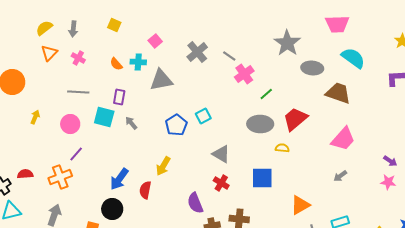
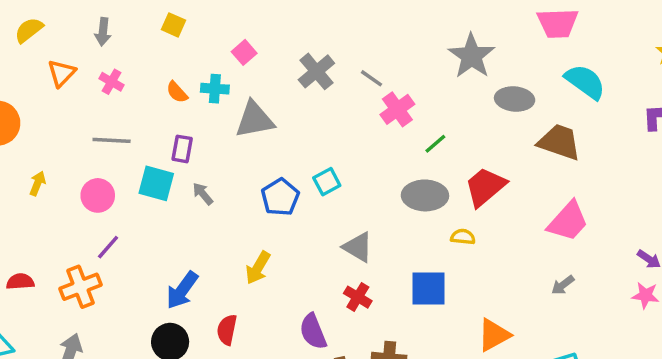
yellow semicircle: (44, 28) -> (29, 30), moved
red semicircle: (145, 190) -> (227, 330), moved

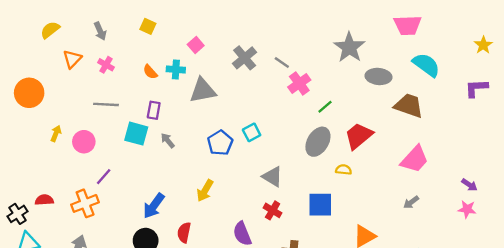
gray arrow: (103, 32) -> (100, 31), turned -30
pink circle: (98, 195) -> (84, 142), moved
gray ellipse: (425, 195) -> (318, 142), turned -60

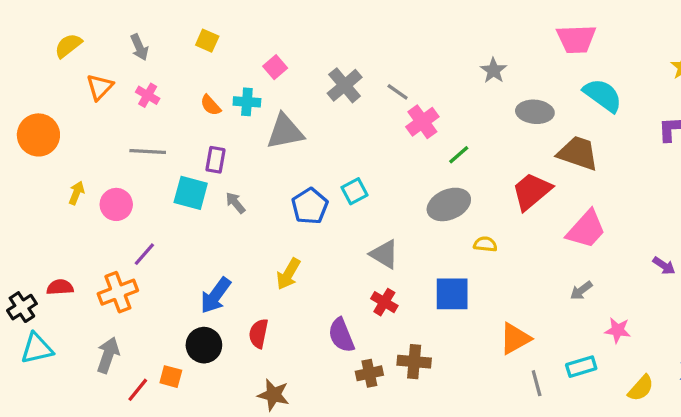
gray star: (349, 47) -> (494, 70), size x0.6
red trapezoid: (359, 136) -> (532, 191), moved
gray ellipse: (318, 142) -> (449, 204), turned 36
pink star: (467, 209) -> (618, 330), moved

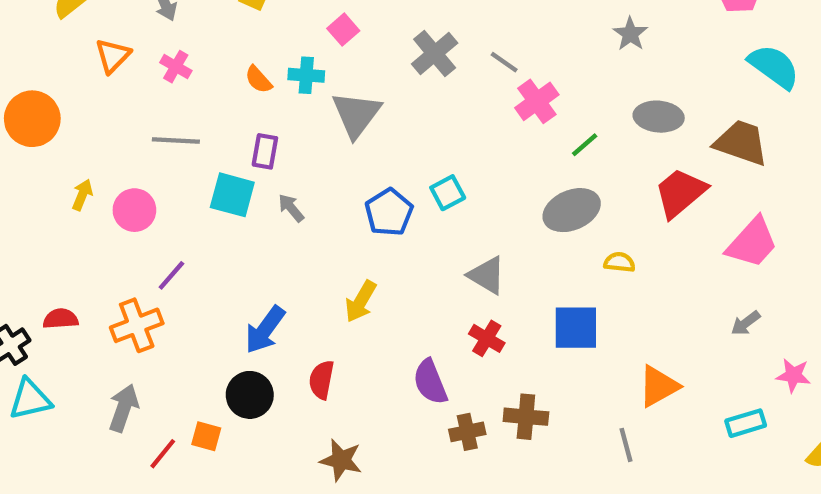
gray ellipse: (535, 112) -> (659, 117), moved
gray triangle: (285, 132) -> (356, 114), turned -42
gray line: (537, 383) -> (626, 445), moved

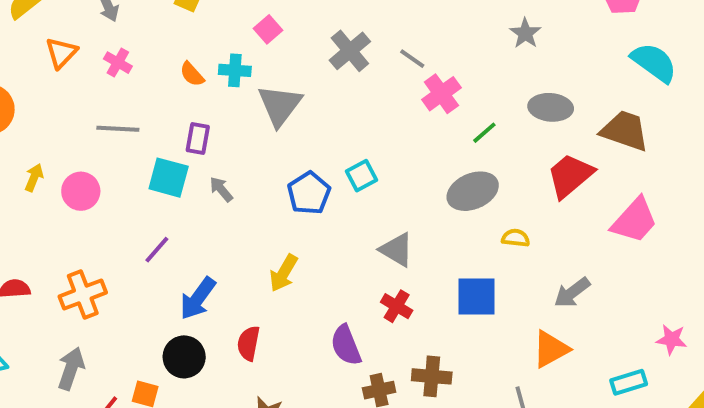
purple line: (171, 275) -> (157, 250), moved
gray arrow: (746, 323) -> (572, 293), moved, size x1.4

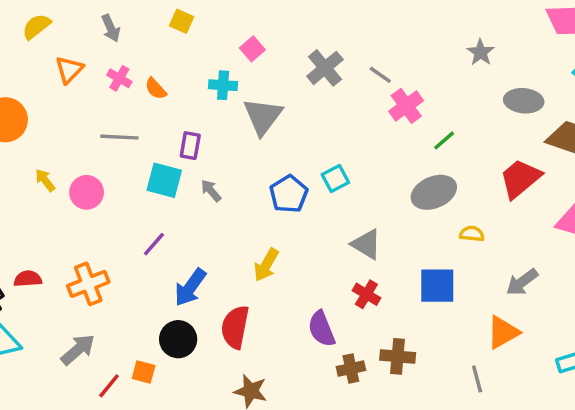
orange semicircle: (192, 74) -> (156, 89), moved
gray ellipse: (551, 107) -> (524, 101), moved
yellow arrow: (34, 178) -> (45, 180), turned -60
red semicircle: (248, 343) -> (235, 327), size x1.4
gray arrow: (71, 369) -> (78, 350), turned 30

